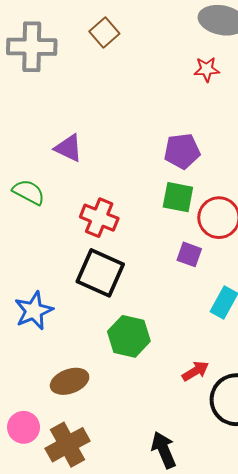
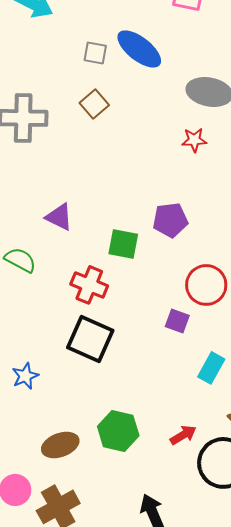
green square: (178, 197) -> (123, 244), moved
blue star: (34, 311) -> (25, 376), size x0.7
green hexagon: (129, 336) -> (118, 431), moved

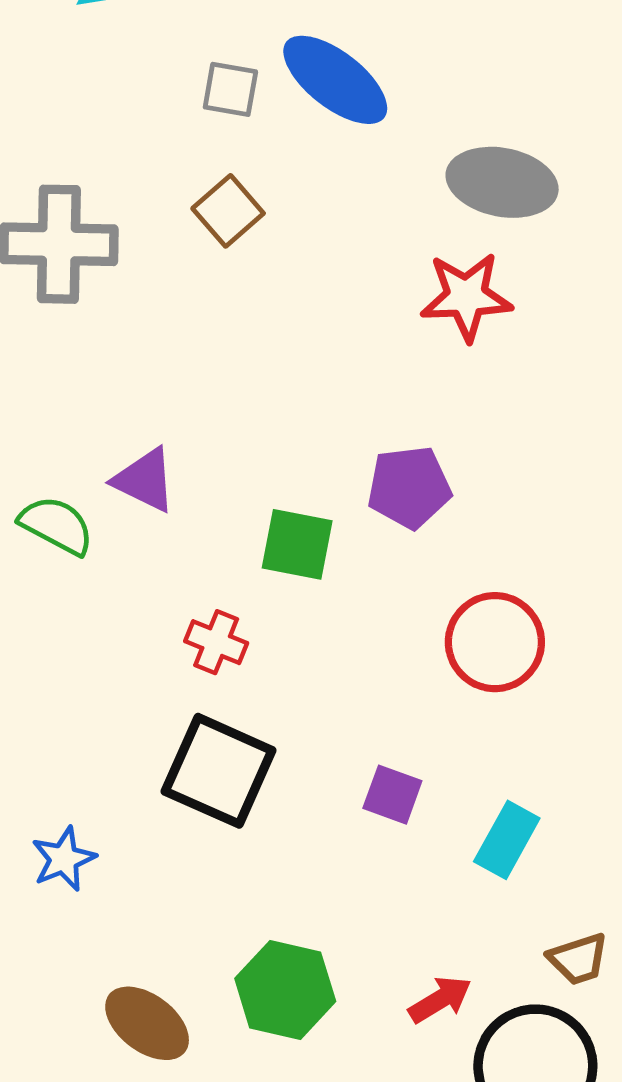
red star: (194, 140) -> (466, 297), size x1.5
green semicircle: (20, 260) -> (57, 525), moved
red cross: (89, 285) -> (216, 642), size x0.7
purple square: (177, 321) -> (392, 795), moved
brown ellipse: (60, 445) -> (147, 1023), turned 57

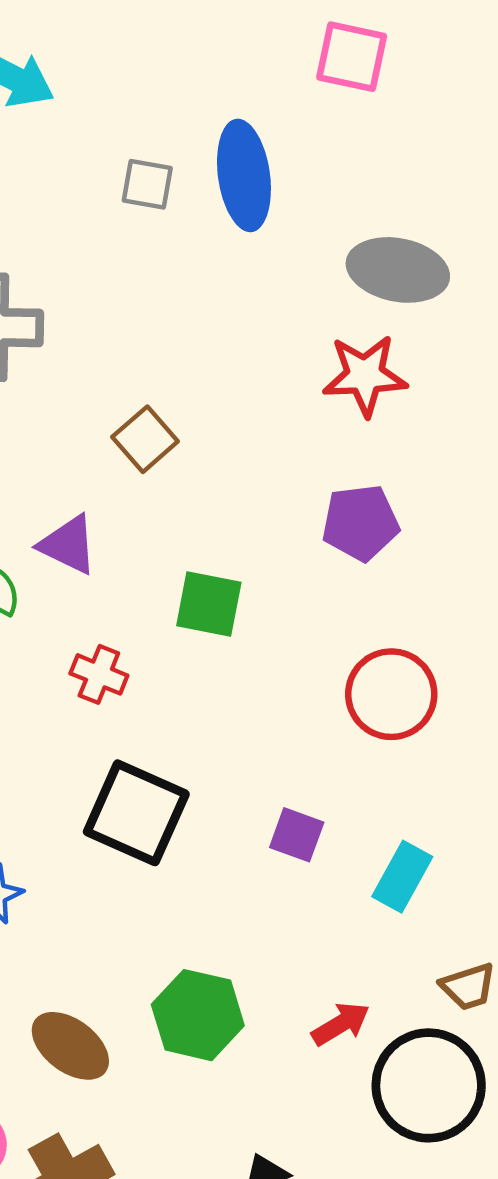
blue ellipse: (335, 80) -> (244, 175), turned 44
brown square: (228, 211) -> (145, 439), moved
purple pentagon: (409, 487) -> (360, 523), moved
red cross: (216, 642) -> (99, 674), moved

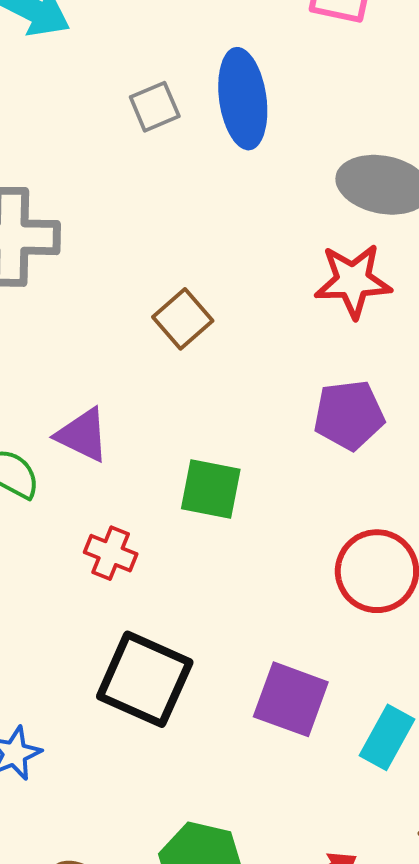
gray square: (147, 184) -> (155, 107), turned -33
brown square: (145, 439) -> (183, 319), moved
purple square: (297, 835) -> (291, 699), size x1.5

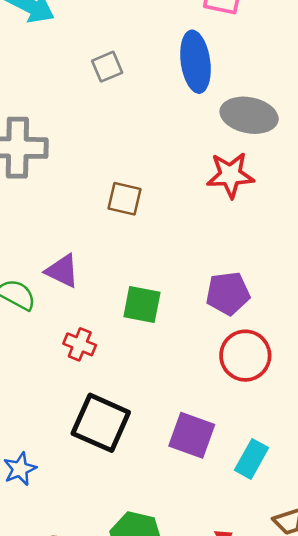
blue ellipse: (243, 99) -> (195, 62), moved
brown square: (183, 319) -> (125, 199), turned -36
purple pentagon: (349, 415) -> (228, 293), moved

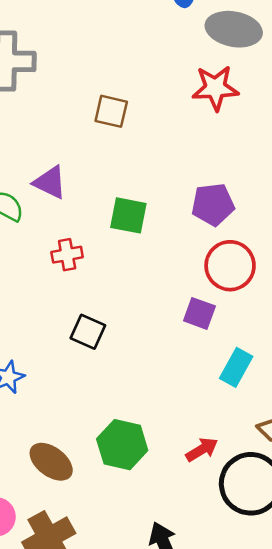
red cross: (80, 344) -> (67, 255), turned -32
black square: (101, 423) -> (88, 332), size x0.6
purple square: (192, 435) -> (199, 313), moved, size x0.7

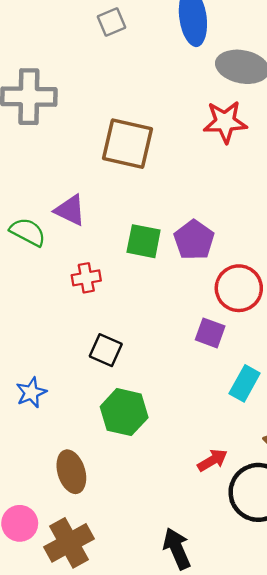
brown square: (111, 111) -> (128, 144), size x1.6
purple pentagon: (213, 204) -> (194, 240), moved, turned -30
green hexagon: (122, 445) -> (124, 412), moved
brown ellipse: (51, 462) -> (71, 472), turned 36

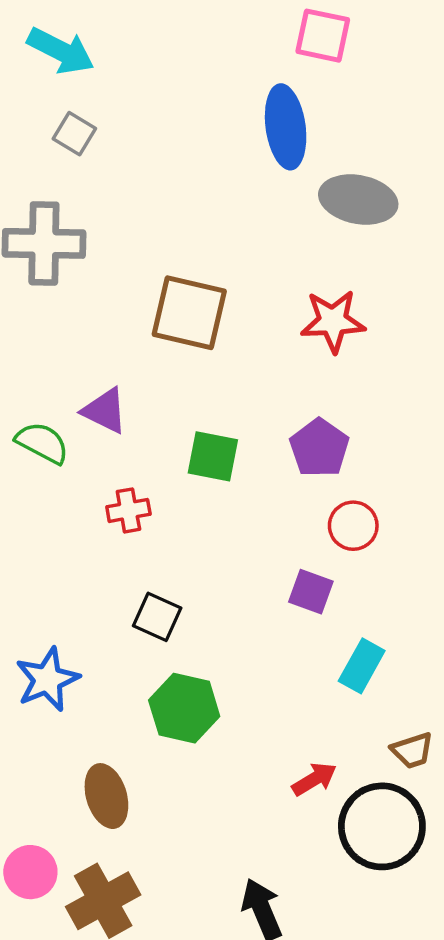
gray square: (111, 22) -> (74, 134), moved, turned -36
red star: (225, 122) -> (333, 321), moved
purple pentagon: (194, 240) -> (319, 448), moved
red circle: (239, 288) -> (353, 526), size x0.7
blue star: (31, 393) -> (47, 679), size x1.4

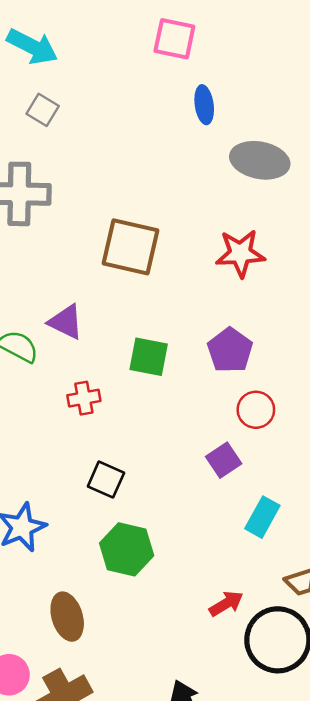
pink square: (323, 36) -> (174, 39), moved
blue ellipse: (286, 127) -> (204, 105), size x0.6
purple square: (311, 592) -> (224, 460), turned 36

